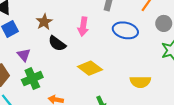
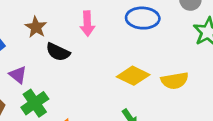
yellow diamond: (90, 68) -> (133, 76), moved

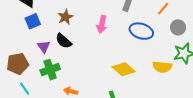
black semicircle: (58, 52) -> (64, 41), moved
yellow semicircle: (175, 81) -> (162, 67), moved

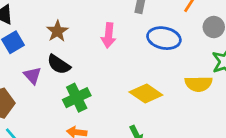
green cross: (50, 70) -> (77, 98), moved

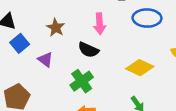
black semicircle: (59, 64) -> (88, 50), moved
purple triangle: (32, 75) -> (45, 60), moved

